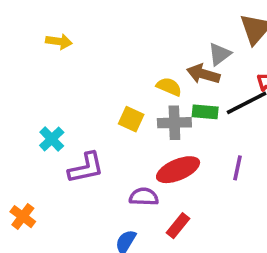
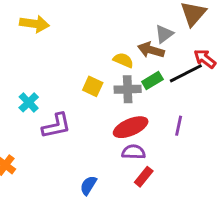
yellow arrow: (59, 42) -> (34, 24), size x1.4
green rectangle: (205, 112) -> (152, 81), turned -36
purple semicircle: (144, 197) -> (133, 152), moved
red rectangle: (178, 226) -> (144, 177), moved

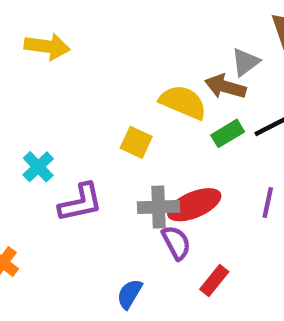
yellow semicircle: (123, 60) -> (183, 102), size x1.5
gray cross: (128, 89) -> (159, 207), moved
purple semicircle: (133, 152) -> (176, 243), moved, turned 60

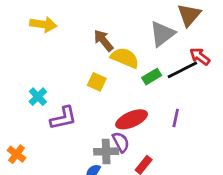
gray triangle: (245, 62) -> (162, 34), size x1.5
brown arrow: (225, 87) -> (103, 40), moved, turned 35
gray cross: (159, 207) -> (106, 151), moved

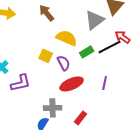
brown arrow: (103, 40) -> (47, 13), moved
purple semicircle: (121, 142) -> (64, 63), moved

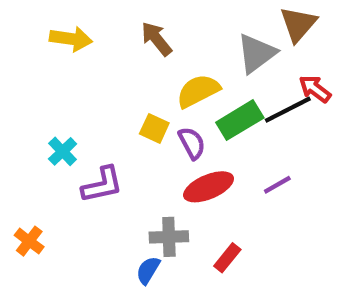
yellow semicircle: (67, 38) -> (198, 91), turned -50
green rectangle: (87, 52) -> (240, 120), size x1.5
purple line: (105, 83) -> (277, 185), turned 48

